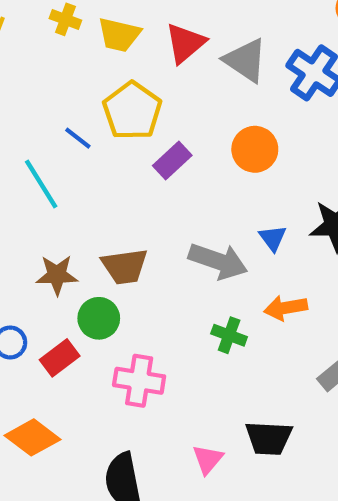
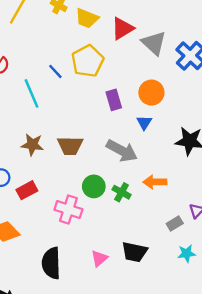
purple rectangle: (172, 161) -> (114, 100), moved, turned -72
blue triangle: (273, 238) -> (144, 123), moved
green circle: (99, 318) -> (94, 186), moved

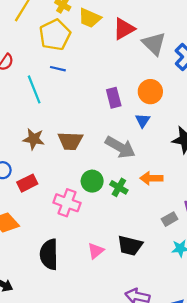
yellow pentagon: (88, 61) -> (55, 35), moved
blue line: (55, 71) -> (58, 69), turned -35

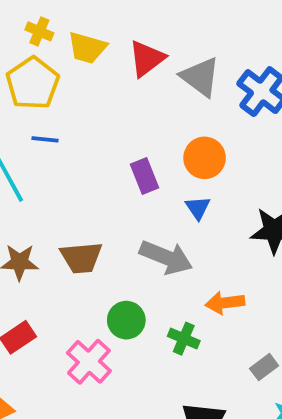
green cross: (119, 187) -> (184, 339), moved
pink cross: (67, 203) -> (89, 362), turned 30

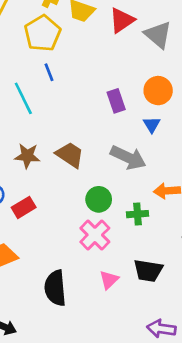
blue line: (45, 139) -> (49, 72), turned 60
brown trapezoid: (81, 258) -> (70, 155), turned -144
green cross: (184, 339) -> (137, 214), turned -30
pink cross: (89, 362) -> (95, 235), moved

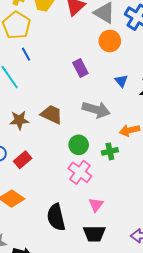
orange circle: (158, 91) -> (110, 41), moved
blue triangle: (152, 125) -> (121, 81), moved
black trapezoid: (148, 271) -> (94, 234), moved

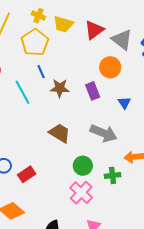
orange circle: (110, 41) -> (110, 67), moved
blue triangle: (121, 81) -> (124, 103), moved
brown star: (19, 120) -> (60, 88), moved

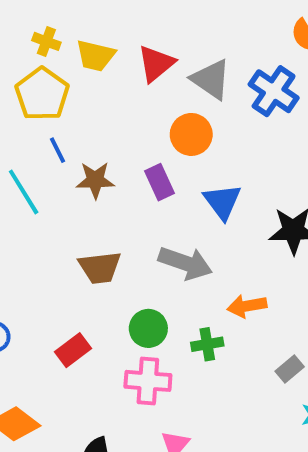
blue triangle: (124, 103) -> (222, 202), size x1.5
brown trapezoid: (60, 133) -> (100, 268), turned 145
red rectangle: (27, 174) -> (73, 350), moved
pink cross: (81, 193) -> (148, 381), turned -35

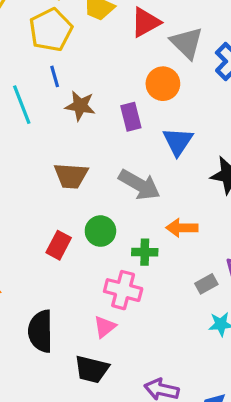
red rectangle: (73, 350) -> (59, 245), moved, turned -36
pink cross: (148, 381) -> (123, 290), moved

